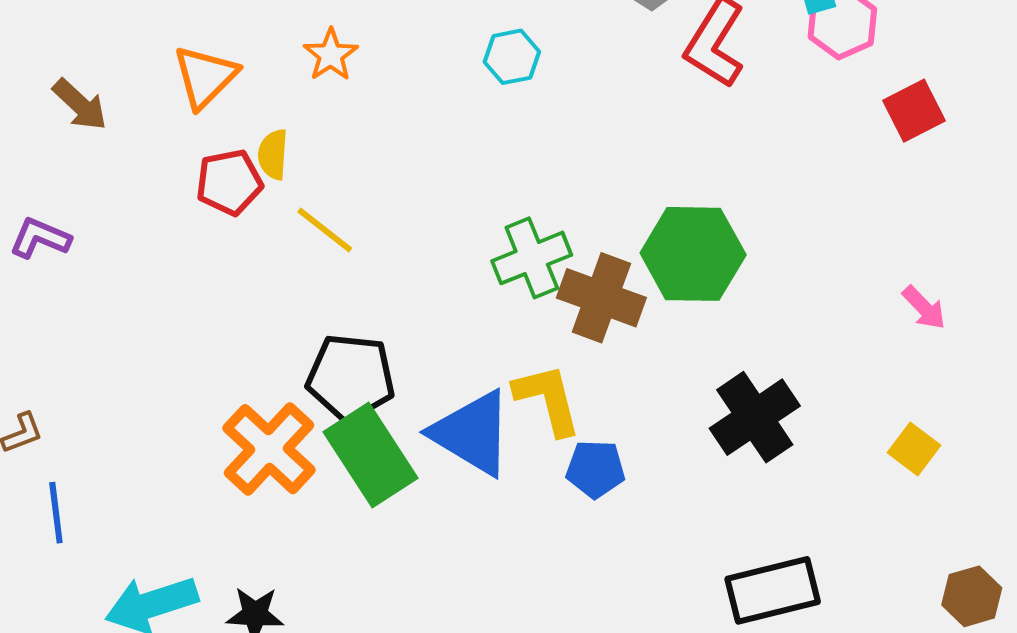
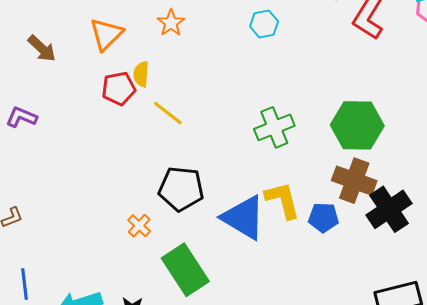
brown cross: (601, 298) -> (354, 181), moved
orange cross: (269, 449) -> (139, 226), size x0.5
green rectangle: (371, 455) -> (185, 270), moved
blue pentagon: (595, 469) -> (323, 217), moved
blue line: (56, 513) -> (24, 284), moved

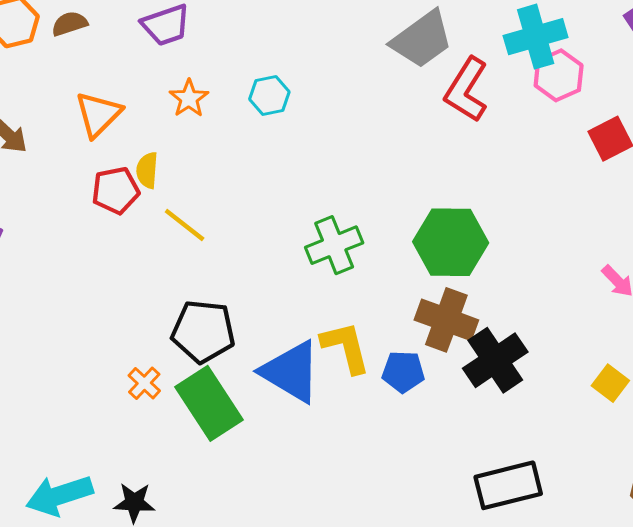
cyan hexagon: (264, 24) -> (269, 96), moved
green rectangle: (185, 270) -> (209, 403), moved

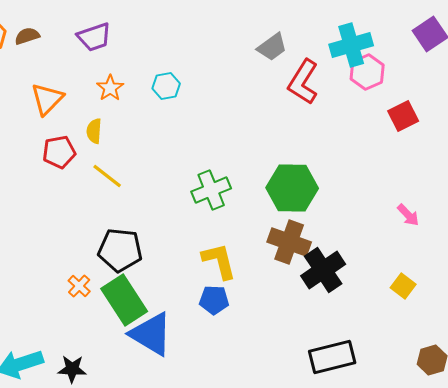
gray trapezoid: (422, 39) -> (272, 47), size x0.7
yellow semicircle: (147, 170) -> (94, 131), moved
blue triangle: (291, 372) -> (151, 334), moved
blue pentagon: (403, 372) -> (214, 300), moved

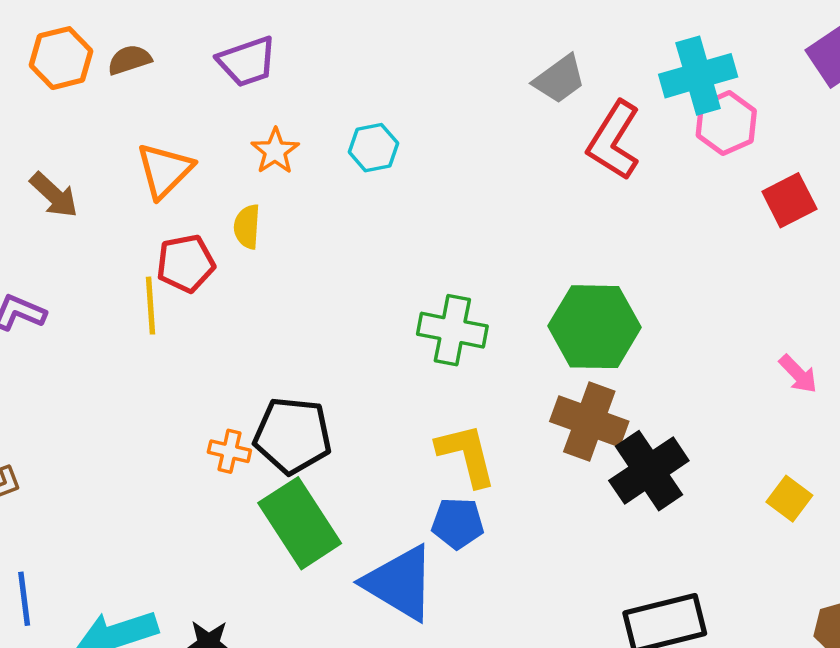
yellow line: (107, 176) -> (150, 306), moved, turned 48
green cross: (211, 190) -> (452, 330), turned 33
orange cross: (79, 286) -> (229, 451), moved, turned -30
blue triangle: (151, 334) -> (400, 583), moved

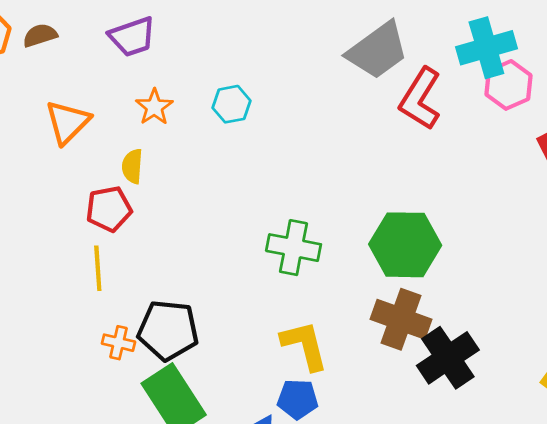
gray trapezoid: (559, 79) -> (378, 50), size x1.5
red pentagon: (186, 263) -> (109, 209), moved
yellow line: (150, 306) -> (98, 268), moved

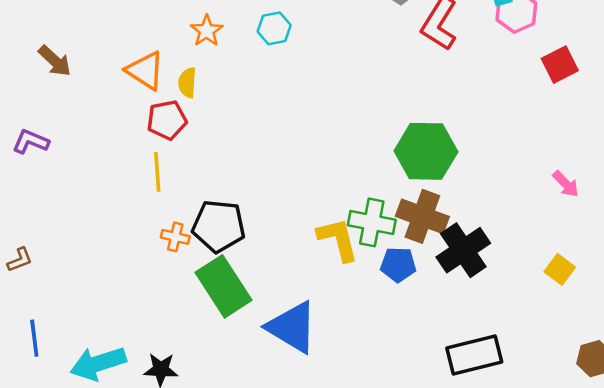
orange triangle: (68, 122) -> (145, 71), moved, turned -42
green cross: (294, 248) -> (372, 222), moved
blue pentagon: (298, 399) -> (398, 265), moved

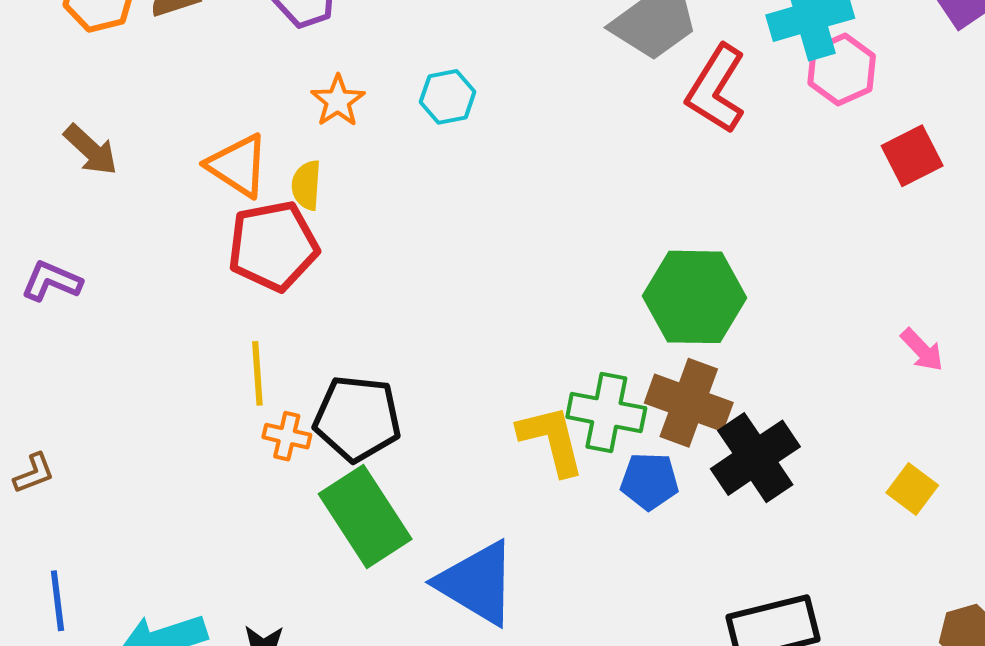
red pentagon: (167, 120) -> (273, 246), size x1.4
yellow line: (157, 172) -> (257, 373), moved

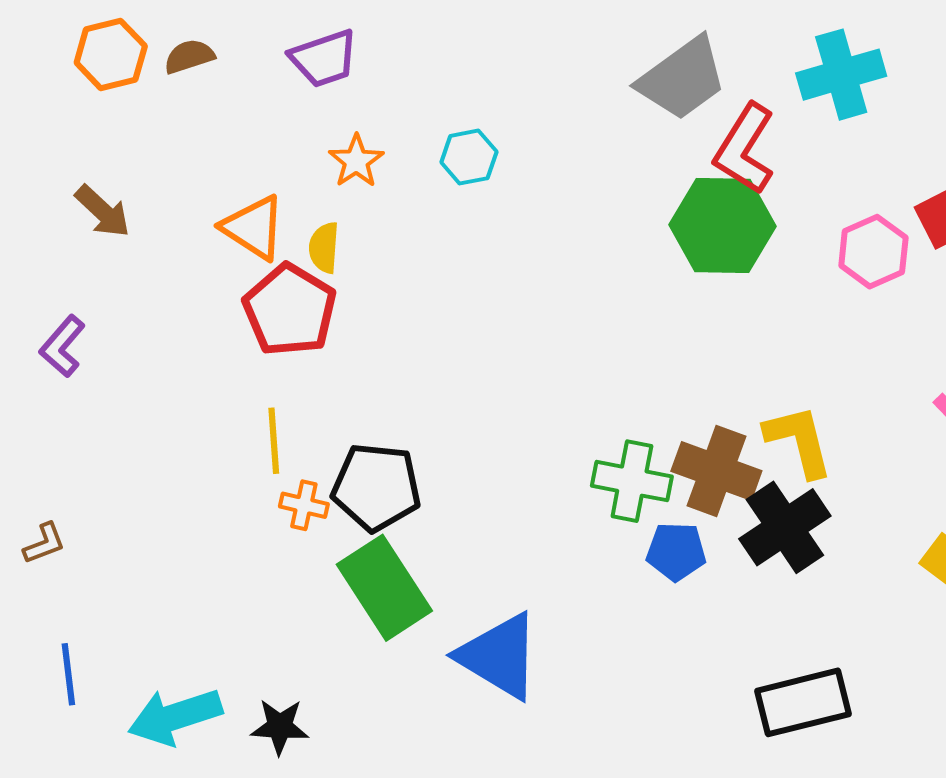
pink hexagon: (842, 69) -> (873, 252), moved
red pentagon: (273, 246) -> (290, 310), turned -30
purple L-shape: (52, 281) -> (62, 346), turned -72
green hexagon: (695, 297) -> (722, 225), moved
yellow L-shape: (551, 440) -> (799, 441), moved

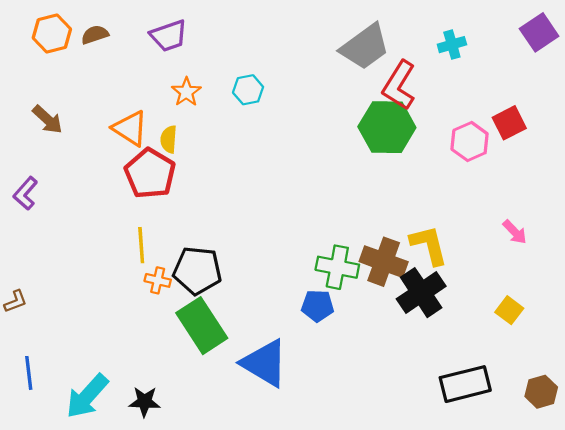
cyan cross: (841, 75) -> (452, 45), size x0.6
blue pentagon: (676, 552) -> (318, 306), moved
black rectangle: (803, 702) -> (465, 384), moved
cyan arrow: (175, 717) -> (87, 396), turned -30

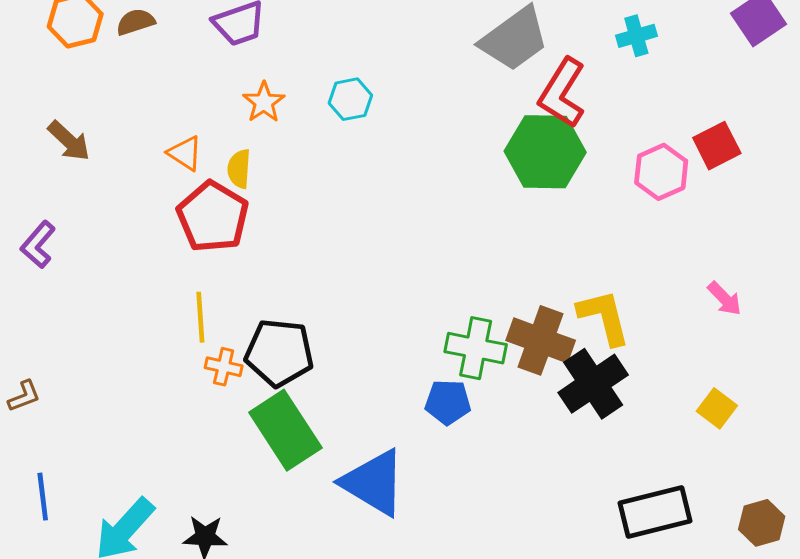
orange triangle: (130, 128) -> (185, 153), size x0.7

